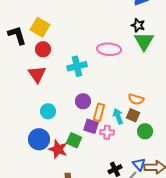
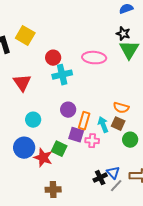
red circle: (43, 49) -> (53, 58), moved
blue triangle: (139, 164) -> (113, 173), moved

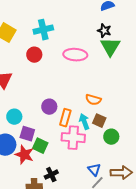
cyan cross: (62, 75) -> (43, 30), moved
orange semicircle: (121, 108) -> (93, 100), moved
purple square: (76, 135) -> (27, 134), moved
pink cross: (92, 141) -> (73, 138), size x1.6
black cross: (100, 178) -> (51, 175), moved

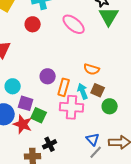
pink ellipse: (75, 55) -> (74, 24), turned 35

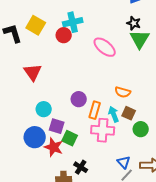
red circle: (33, 24) -> (64, 35), moved
black cross: (50, 144) -> (81, 167), turned -32

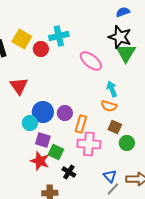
black star: (134, 23) -> (120, 37), size x1.6
red circle: (64, 35) -> (41, 49), moved
cyan arrow: (114, 114) -> (112, 89), moved
blue circle: (35, 137) -> (43, 112), moved
black cross: (81, 167) -> (69, 172), moved

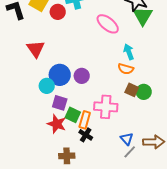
orange rectangle: (81, 124) -> (85, 120), moved
green circle: (127, 143) -> (144, 92), moved

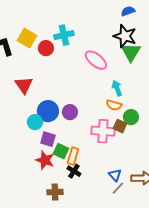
green circle: (144, 92) -> (131, 117), moved
pink cross: (106, 107) -> (103, 131), moved

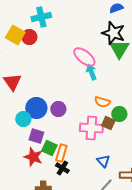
cyan cross: (64, 35) -> (41, 17), moved
red circle: (46, 48) -> (29, 37), moved
cyan arrow: (117, 88) -> (91, 72), moved
blue triangle: (115, 175) -> (103, 161), moved

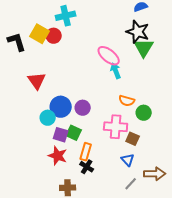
brown square: (108, 123) -> (133, 139), moved
green square: (49, 148) -> (74, 133), moved

